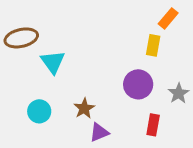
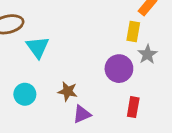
gray star: (179, 93) -> (147, 54), moved
brown star: (84, 108) -> (68, 91), turned -30

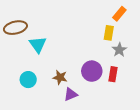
purple circle: (119, 69) -> (92, 71), moved
red rectangle: (133, 107) -> (113, 74), moved

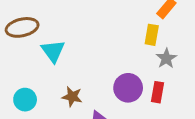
brown star: (60, 77) -> (72, 97), moved
cyan circle: (28, 80) -> (25, 100), moved

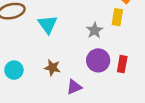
cyan triangle: (53, 51) -> (48, 24), moved
gray star: (166, 58) -> (95, 30), moved

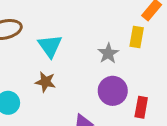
red rectangle: (122, 64) -> (141, 107), moved
brown star: (52, 68) -> (45, 82), moved

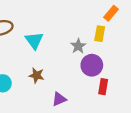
brown star: (45, 82) -> (36, 75), moved
purple circle: (113, 91) -> (92, 65), moved

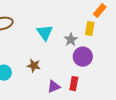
cyan triangle: (34, 40) -> (45, 33), moved
red rectangle: (103, 87) -> (74, 84), moved

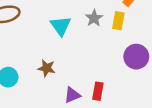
gray star: (71, 40) -> (94, 18), moved
purple circle: (83, 57) -> (136, 57), moved

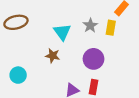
purple circle: (136, 57) -> (93, 59), moved
brown star: (47, 68) -> (53, 56), moved

